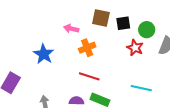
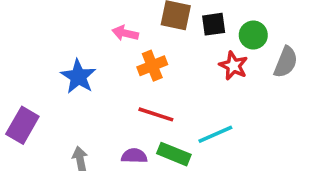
cyan line: (141, 88) -> (215, 134), moved, turned -36

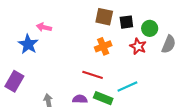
pink arrow: (125, 33) -> (44, 27), moved
orange cross: (152, 66) -> (103, 46), moved
blue star: (78, 77) -> (28, 44), moved

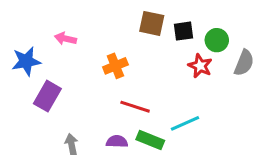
blue star: (28, 44) -> (26, 61), moved, turned 30
orange cross: (103, 46) -> (115, 66), moved
purple rectangle: (14, 81) -> (47, 96), moved

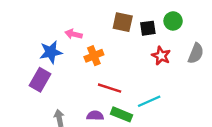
pink arrow: (66, 39) -> (74, 34), moved
green circle: (217, 40) -> (173, 21), moved
blue star: (26, 61) -> (51, 52), moved

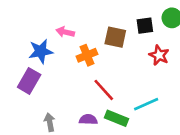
brown square: (123, 22) -> (115, 37), moved
red line: (110, 88) -> (104, 90), turned 30

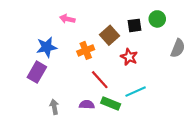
pink arrow: (65, 32) -> (67, 19), moved
brown square: (115, 37) -> (110, 35), turned 36
red star: (159, 55) -> (129, 57), moved

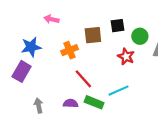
green circle: (157, 19) -> (140, 36), moved
brown square: (110, 35) -> (93, 35), turned 36
red star: (129, 57) -> (126, 56), moved

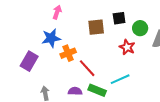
pink arrow: (51, 19) -> (57, 12), turned 96
blue star: (31, 47) -> (51, 38), moved
orange cross: (70, 50) -> (68, 53), moved

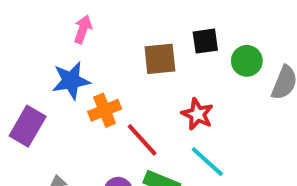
red star: (127, 47) -> (197, 114), moved
cyan line: (120, 79) -> (207, 162), turned 66

